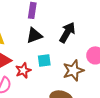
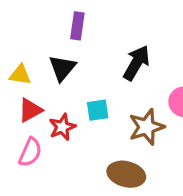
black triangle: (34, 35) -> (62, 68), moved, turned -30

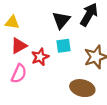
black triangle: (62, 68) -> (61, 20), moved

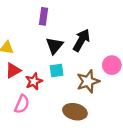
pink semicircle: (19, 74) -> (22, 104), moved

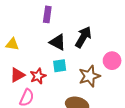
black triangle: (54, 46) -> (58, 42), turned -42
red triangle: (13, 71) -> (17, 75), moved

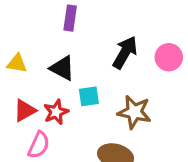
black triangle: (58, 42) -> (62, 68), moved
pink circle: (112, 61) -> (169, 57), moved
brown star: (89, 76) -> (134, 112), turned 30

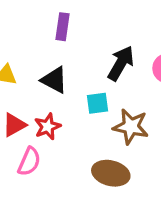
cyan square: (89, 96) -> (97, 103), moved

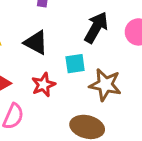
red star: (48, 127) -> (43, 85), moved

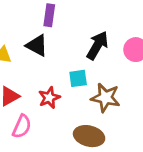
black triangle: (36, 43) -> (37, 45), moved

